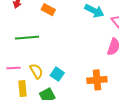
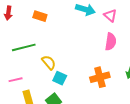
yellow semicircle: (36, 71) -> (49, 62), moved

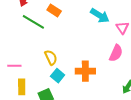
green line: (24, 47) -> (33, 22), moved, turned 30
orange cross: (100, 77) -> (85, 71), moved

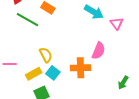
pink semicircle: (116, 53) -> (99, 51), moved
yellow rectangle: (22, 87) -> (34, 74), moved, turned 63

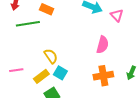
green line: (28, 20) -> (28, 24), turned -30
orange cross: (81, 68) -> (103, 76), moved

